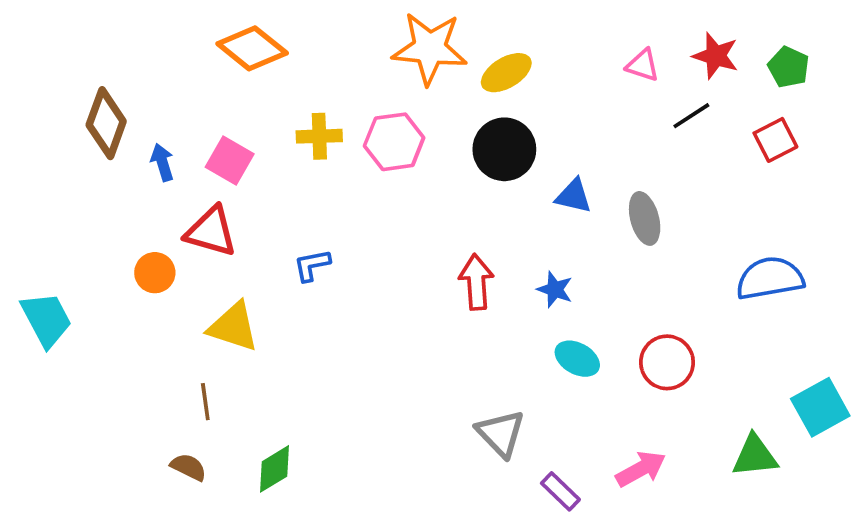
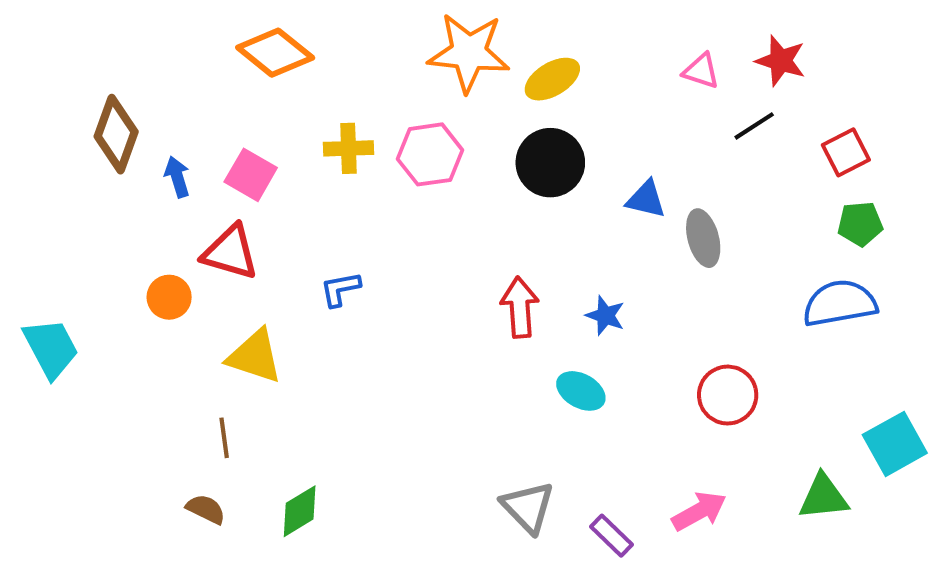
green pentagon: (789, 67) -> (860, 224), moved, turned -30
blue triangle: (574, 196) -> (646, 199), moved
cyan ellipse: (577, 359) -> (581, 391), moved
gray triangle: (501, 433) -> (528, 507), moved

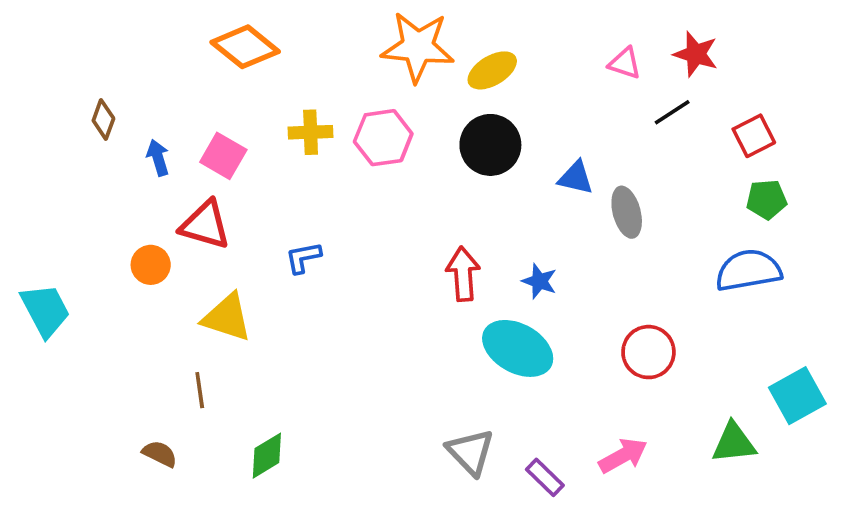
brown diamond: (116, 134) -> (103, 120), size x0.6
cyan ellipse: (581, 391) -> (518, 348), size x1.6
brown semicircle: (206, 509) -> (160, 454), moved

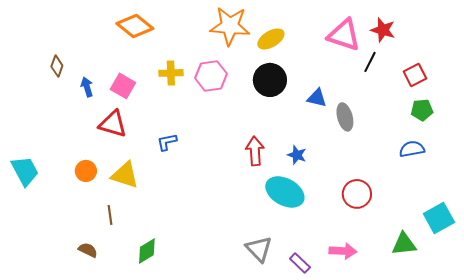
pink triangle: (625, 63) -> (344, 35), size x1.8
black line: (672, 112) -> (370, 62), turned -30
orange circle: (151, 265) -> (86, 171), moved
blue semicircle: (748, 270) -> (412, 149), size x0.7
pink arrow: (623, 456) -> (343, 251), turned 32

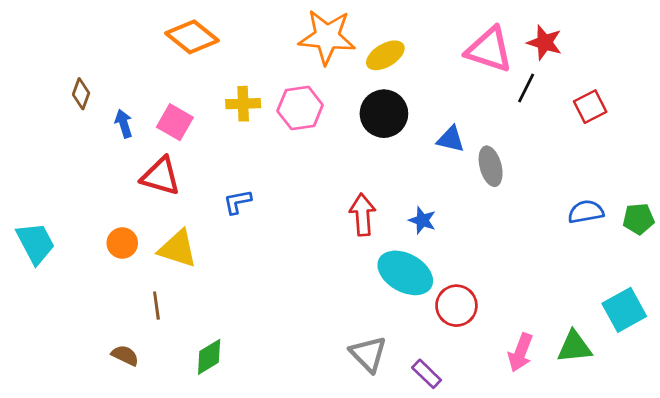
green pentagon: (422, 110) -> (638, 219), moved
red circle: (357, 194) -> (456, 306), moved
pink arrow: (343, 251) -> (520, 353), moved, turned 108

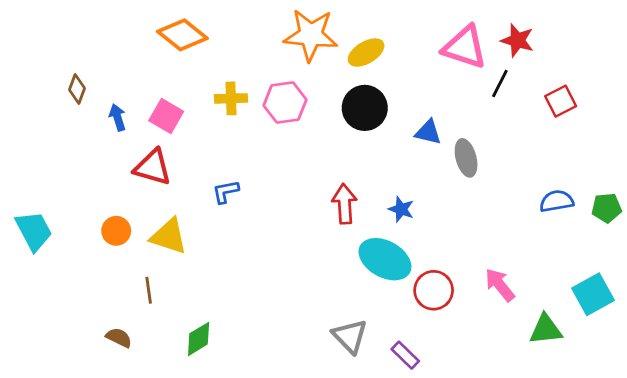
pink arrow: (520, 353) -> (500, 285), moved, turned 120

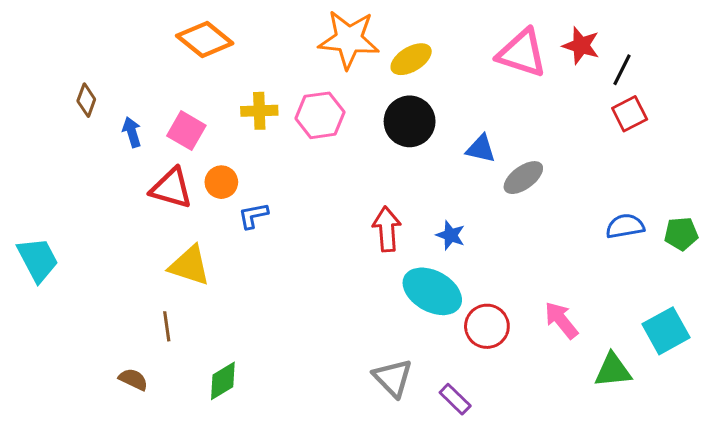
black line: (500, 84) -> (622, 70), moved
gray ellipse: (466, 158) -> (523, 178), turned 69
orange circle: (116, 231) -> (221, 182), moved

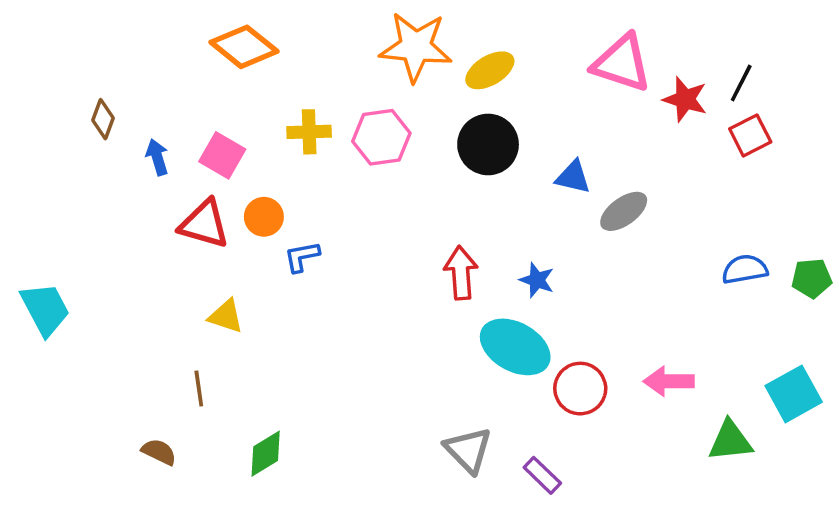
red star: (581, 46) -> (685, 99), moved
yellow triangle: (190, 266) -> (226, 316), size x0.7
pink arrow: (561, 320) -> (669, 381), turned -51

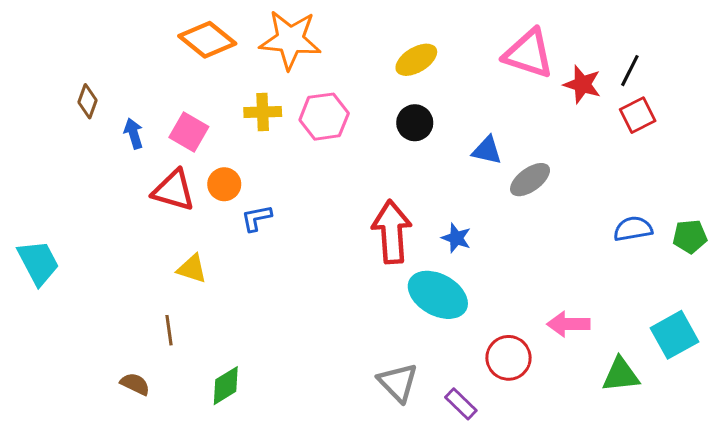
orange star: (416, 47) -> (290, 40), moved
black circle: (488, 144) -> (415, 123), size x0.7
red arrow: (461, 273) -> (392, 232), size x1.4
red circle: (580, 389) -> (509, 358), moved

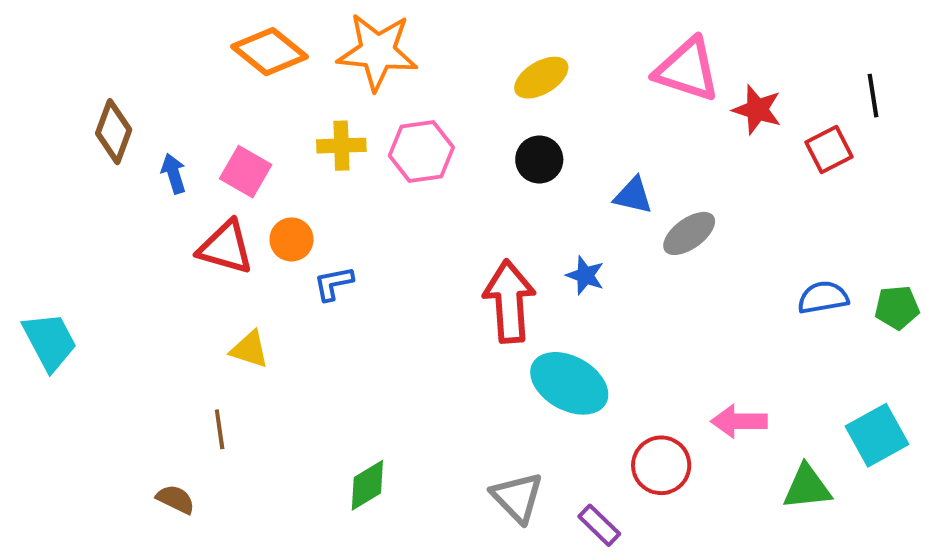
black line: (630, 71) -> (873, 96), moved, turned -36
brown diamond: (87, 101) -> (114, 132), size x1.4
blue star: (456, 238) -> (585, 275), moved
green diamond: (226, 386) -> (367, 485), moved

